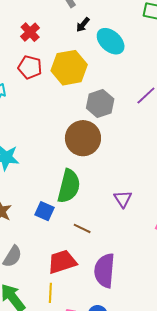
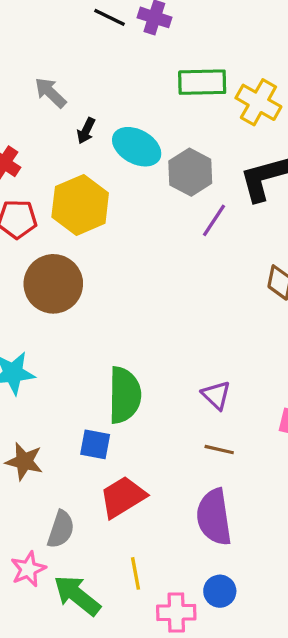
gray hexagon: (100, 104) -> (190, 172), moved
brown circle: (83, 138) -> (53, 284), moved
brown line: (82, 228) -> (219, 450), moved
red trapezoid: (62, 262) -> (123, 497), moved

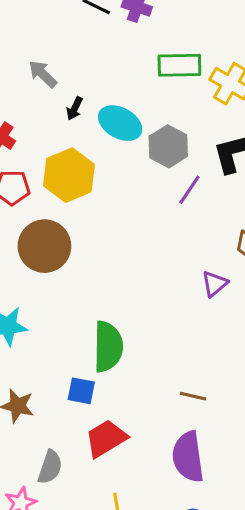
purple triangle: (216, 395) -> (215, 284), moved, turned 36

